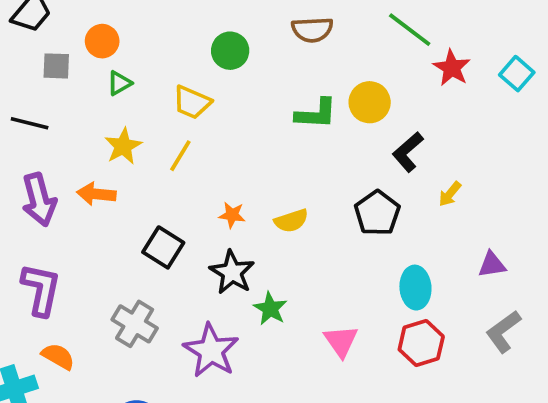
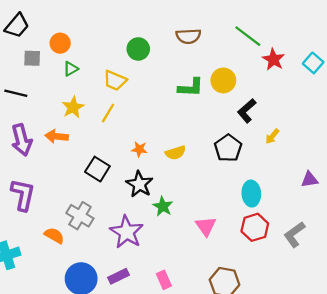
purple triangle: (492, 265) -> (310, 180), moved
gray L-shape: (503, 332) -> (294, 234), moved
orange semicircle: (58, 356) -> (54, 236), moved

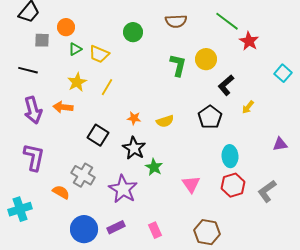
cyan square: (313, 63) -> (283, 73), moved
yellow trapezoid: (115, 80) -> (99, 54), moved
green L-shape: (191, 87) -> (178, 65), turned -80

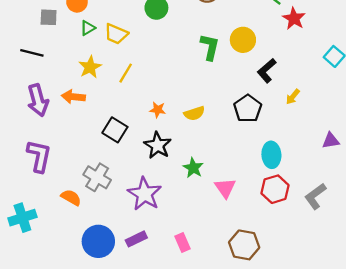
green star: (154, 167) -> (193, 168), moved

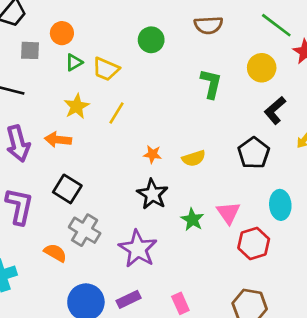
yellow circle: (243, 40) -> (262, 68), moved
black square: (115, 130) -> (67, 189), moved
pink triangle: (225, 188) -> (228, 213), moved
red hexagon: (275, 189) -> (254, 243), moved

